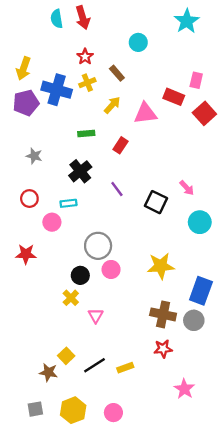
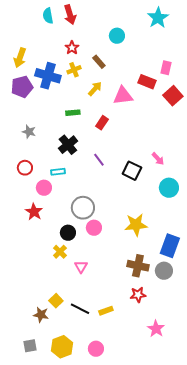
red star: (26, 254) -> (34, 212), moved, turned 30
black line: (94, 365) -> (80, 309), turned 60

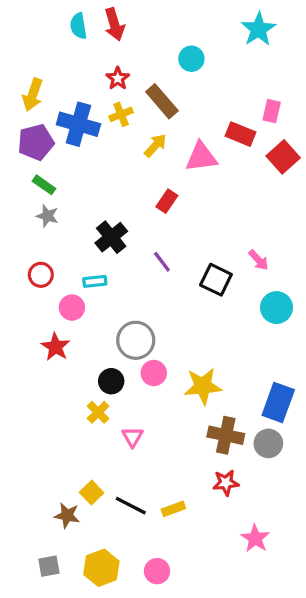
brown rectangle: (99, 62) -> (162, 101), size x1.5
green rectangle: (73, 113) -> (44, 185), moved, turned 40
yellow star: (136, 225) -> (203, 386), moved

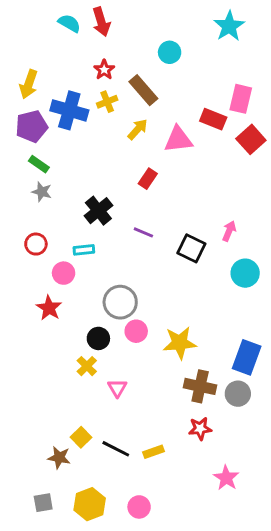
cyan semicircle: (78, 26) -> (69, 23), turned 130
pink rectangle: (272, 111) -> (241, 99), size x1.4
pink arrow: (259, 260) -> (229, 231), turned -114
purple line: (162, 262) -> (143, 232), turned -30

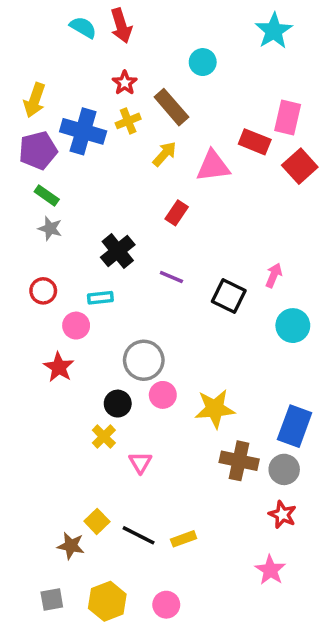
red star: (200, 429) -> (282, 515), moved, turned 30

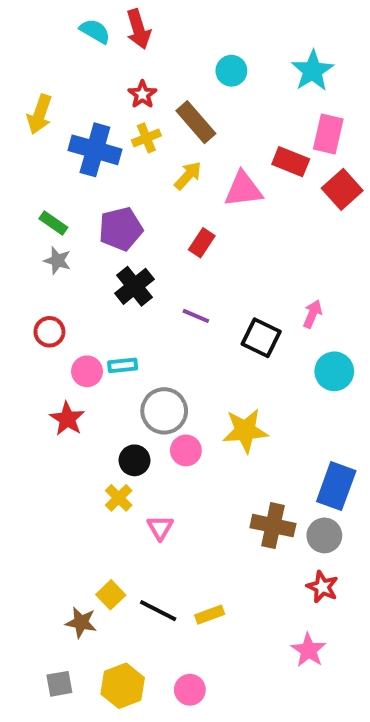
cyan star: (274, 31) -> (312, 71), moved
purple pentagon: (38, 150) -> (121, 229), moved
cyan rectangle: (100, 298) -> (123, 365), moved
yellow star: (215, 409) -> (245, 431), moved

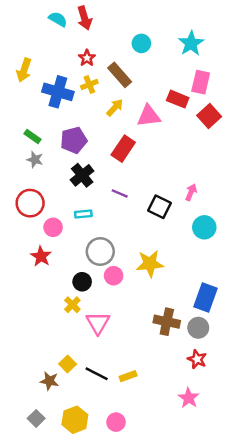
red rectangle: (202, 243) -> (123, 149), size x1.5
red circle: (49, 332) -> (30, 203), size x1.5
cyan rectangle: (123, 365) -> (83, 214), moved
pink triangle: (160, 528) -> (98, 323), size x1.5
gray square: (59, 684) -> (36, 418), turned -35

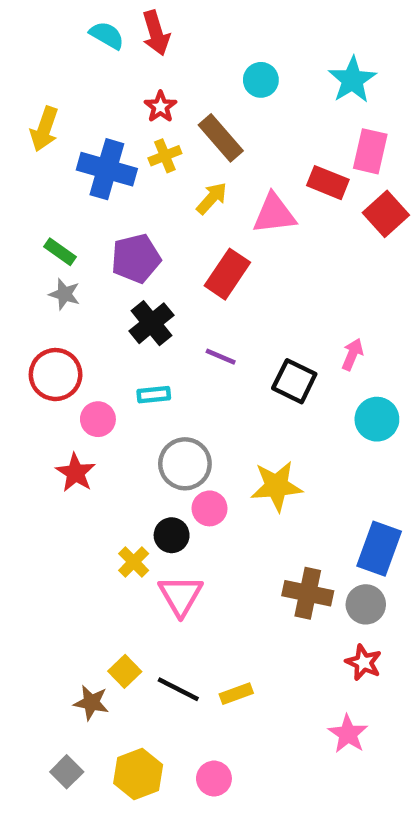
black circle: (82, 282) -> (172, 535), moved

